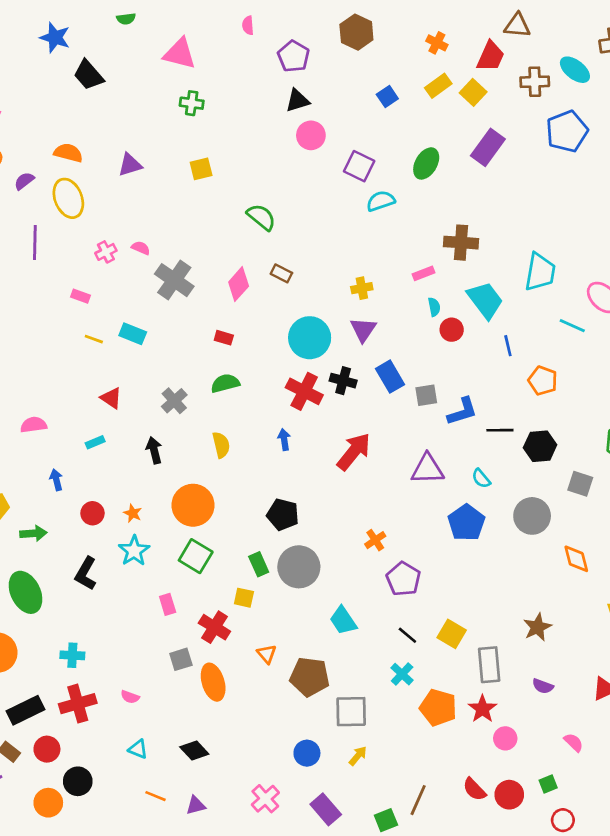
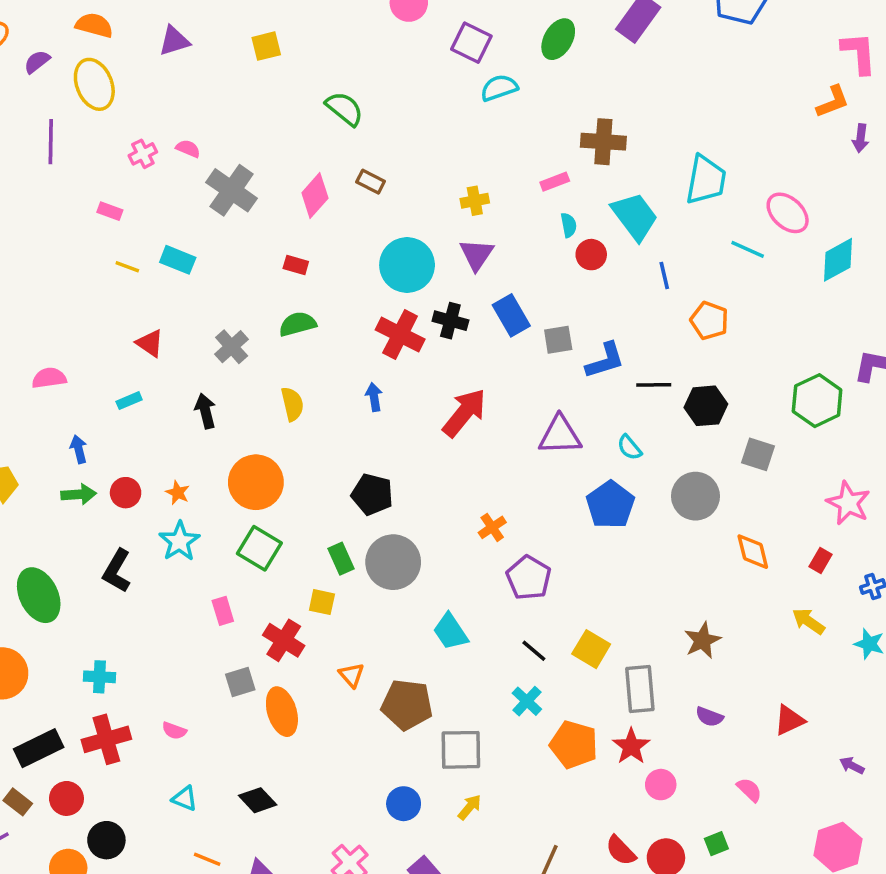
green arrow: (34, 533) -> (79, 494), moved

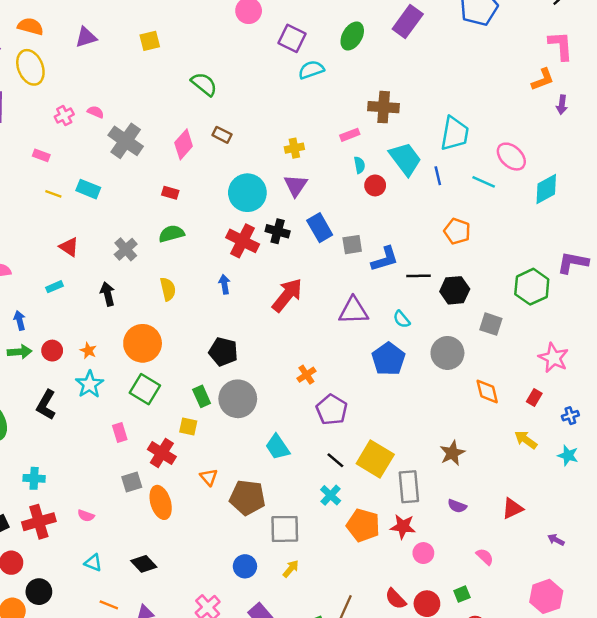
blue line: (664, 275) -> (438, 176), moved
yellow square: (591, 649) -> (375, 459), size x1.4
red star: (631, 746) -> (403, 527), turned -30

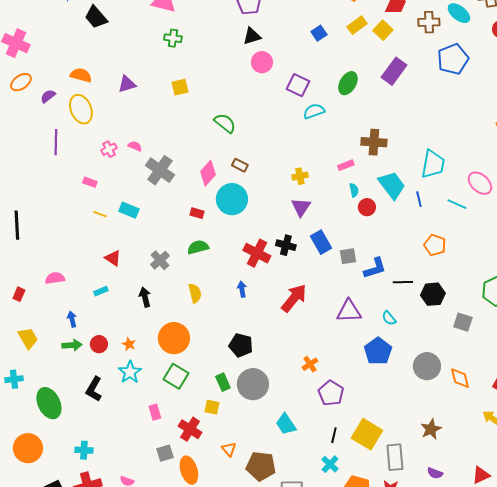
cyan circle: (247, 193) -> (232, 199), moved
gray circle: (447, 353) -> (427, 366), moved
black line: (335, 460) -> (334, 435), turned 63

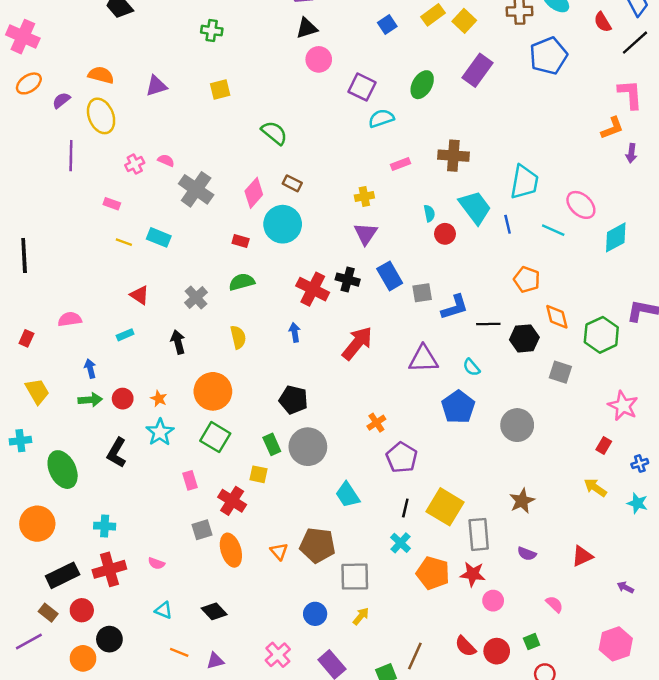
pink rectangle: (346, 165) -> (400, 164), moved
orange diamond: (460, 378) -> (557, 317), moved
orange triangle: (229, 449) -> (279, 551), moved

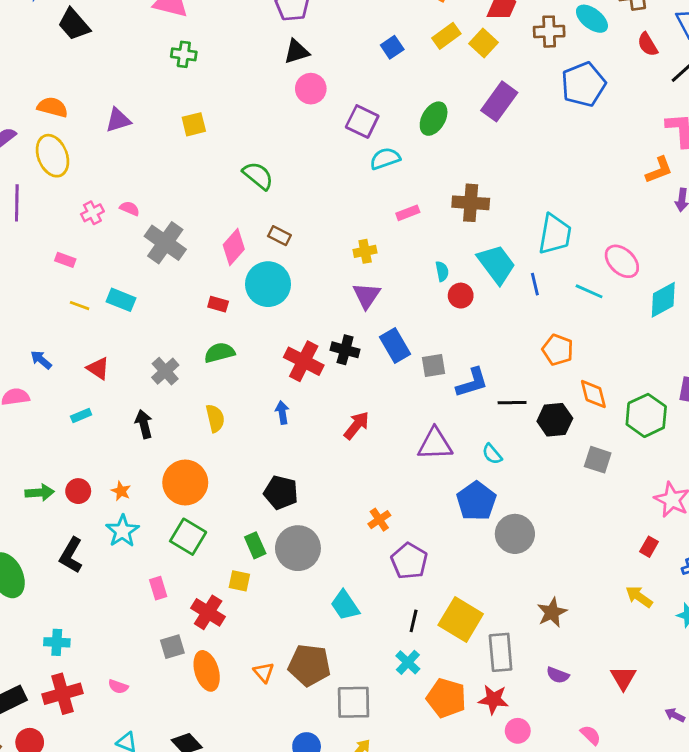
red arrow: (357, 343) -> (356, 425), size x0.7
blue arrow: (90, 369) -> (41, 360), moved, turned -36
gray circle: (517, 425) -> (515, 534), moved
red triangle: (582, 556) -> (623, 678), turned -35

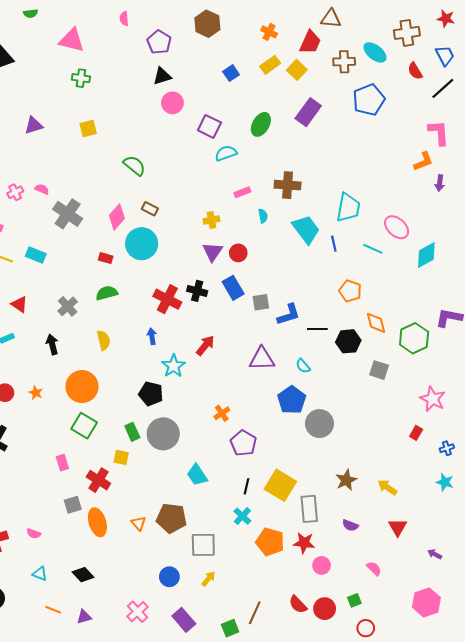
cyan semicircle: (442, 271) -> (263, 216), moved
red circle: (461, 296) -> (238, 253), moved
cyan star: (122, 531) -> (173, 366), moved
yellow arrow: (639, 597) -> (387, 487), moved

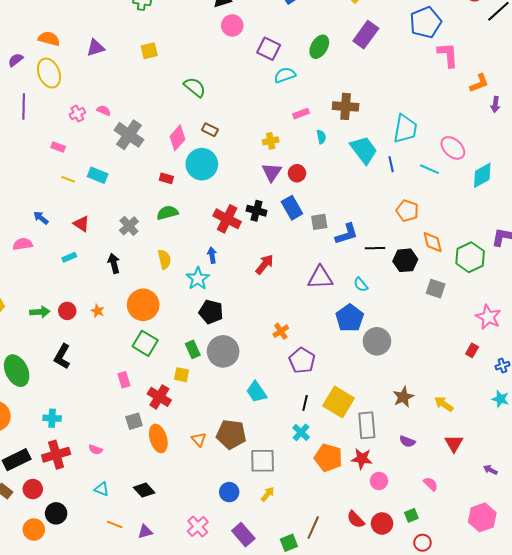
pink L-shape: (439, 133) -> (448, 55), moved
cyan star: (173, 366) -> (198, 279), moved

